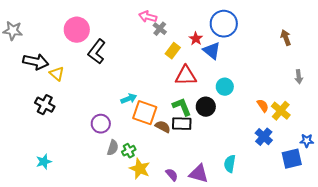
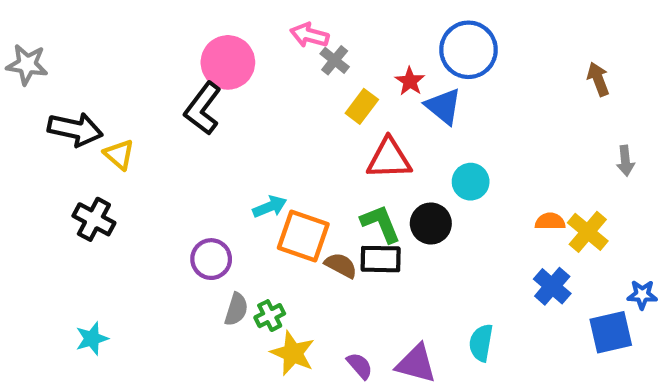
pink circle: (77, 30) -> (228, 62), moved
orange semicircle: (263, 106) -> (550, 221), turned -56

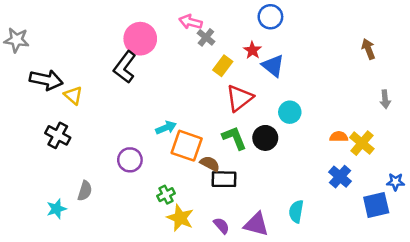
blue circle: (468, 50) -> (270, 17), moved, size x0.7
red triangle: (389, 159) -> (239, 98), turned -36
black rectangle: (381, 259) -> (224, 179), moved
gray semicircle: (236, 309) -> (85, 191), moved

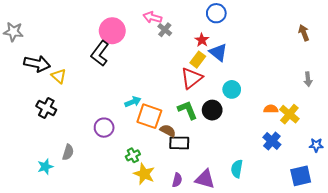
brown arrow: (368, 49) -> (304, 33), moved
yellow rectangle: (223, 66) -> (198, 60), moved
blue square: (376, 205) -> (301, 176), moved
purple semicircle: (221, 226) -> (177, 180), turned 56

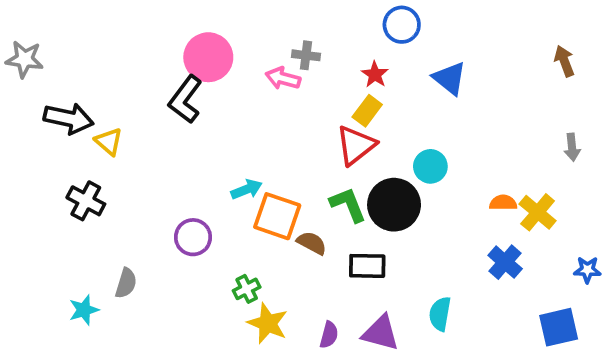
pink arrow: (152, 17) -> (283, 78), moved
gray cross: (165, 30) -> (306, 55), turned -32
blue triangle: (218, 52) -> (450, 78), moved
black circle: (212, 110) -> (394, 205), size x1.4
black rectangle: (179, 143) -> (367, 266), moved

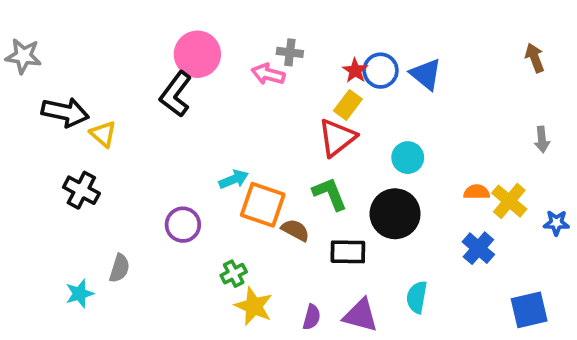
blue circle: (402, 25) -> (381, 71), moved
black circle: (394, 205) -> (395, 214), moved
blue star: (587, 270) -> (556, 223), moved

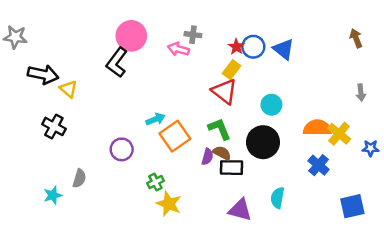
red triangle: (337, 138) -> (224, 91), turned -44
orange semicircle: (477, 192) -> (317, 128), size x1.6
orange square: (263, 205) -> (175, 136), turned 36
brown semicircle: (295, 230) -> (222, 153), moved
purple semicircle: (312, 317) -> (207, 157), moved

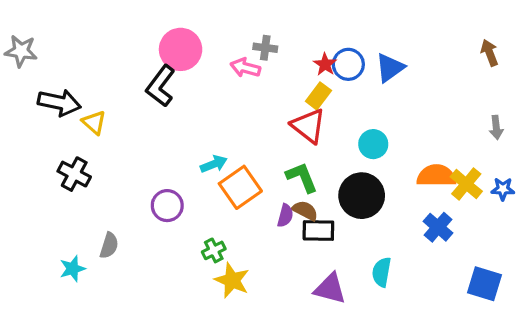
blue triangle: (284, 49) -> (390, 68), turned 45
blue star: (371, 148) -> (503, 189), moved
blue square: (352, 206) -> (485, 284), turned 30

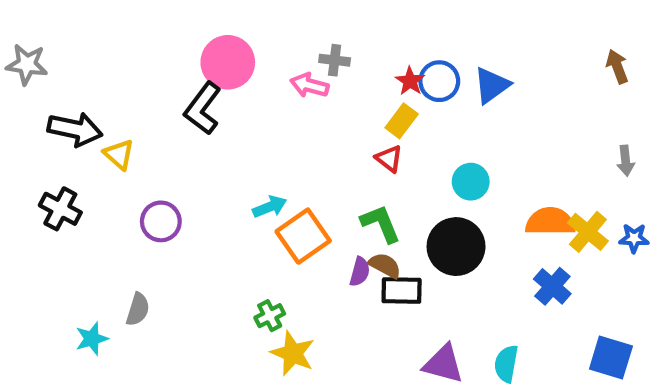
red triangle: (308, 126) -> (389, 159), size x0.6
black cross: (74, 174) -> (60, 209), moved
purple circle: (167, 206) -> (161, 221), moved
cyan semicircle: (382, 272) -> (506, 364), moved
purple triangle: (330, 289) -> (443, 364), moved

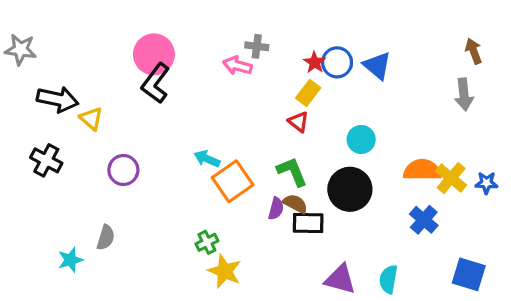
pink circle: (228, 62) -> (154, 54), moved
blue triangle: (492, 85) -> (377, 66), turned -44
gray arrow: (626, 161) -> (464, 95), moved, size x1.4
cyan arrow: (270, 207) -> (207, 159), turned -135

